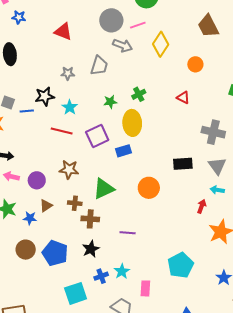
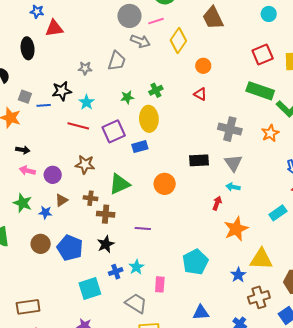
brown trapezoid: (208, 26) -> (213, 18), moved
red triangle: (63, 32) -> (54, 28), moved, turned -30
orange circle: (195, 64) -> (203, 66), moved

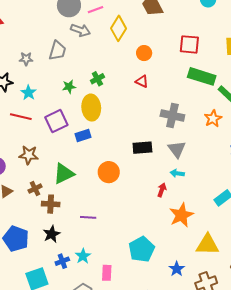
red square: (263, 55) -> (189, 44), moved, turned 30
brown cross: (90, 198) -> (35, 189), turned -32
blue star: (238, 275) -> (177, 269), moved

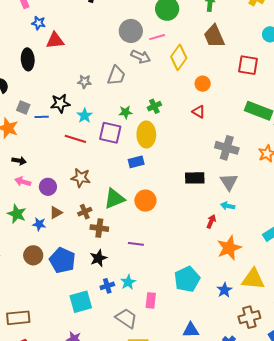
red square: (189, 44) -> (248, 65), moved
purple square: (56, 121) -> (110, 133), moved, turned 35
orange circle: (109, 172) -> (145, 201), moved
blue star: (177, 269) -> (224, 290), moved

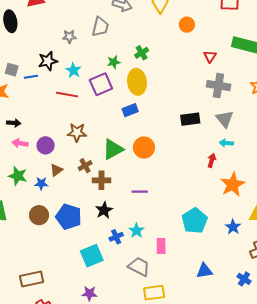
red triangle: (199, 112) -> (210, 56), moved, turned 40
purple square: (110, 133) -> (101, 84), turned -30

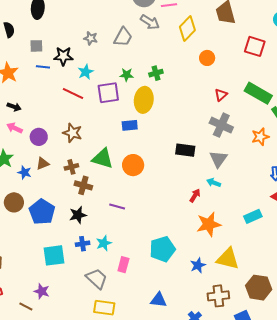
gray square: (12, 70) -> (36, 46), moved, turned -32
green triangle: (113, 149) -> (103, 158), turned 30

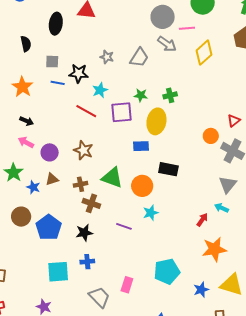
orange circle: (207, 58) -> (211, 136), moved
black rectangle: (185, 150) -> (168, 169), moved
cyan star: (104, 243) -> (151, 213), moved

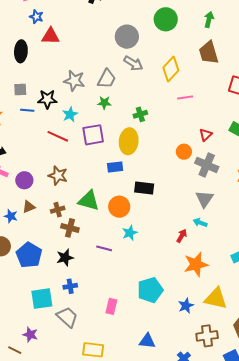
pink line: (187, 28) -> (185, 98), moved
gray star: (107, 57) -> (74, 81), size x1.5
green star: (141, 95) -> (104, 103), moved
gray trapezoid: (99, 297) -> (67, 317), moved

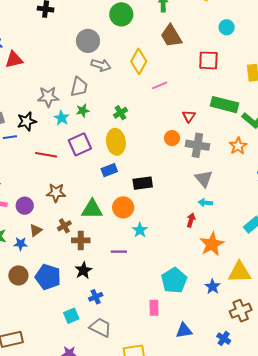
cyan star: (70, 114) -> (62, 118), moved
cyan square: (42, 299) -> (71, 316), size x0.7
pink rectangle: (111, 306) -> (154, 308), moved

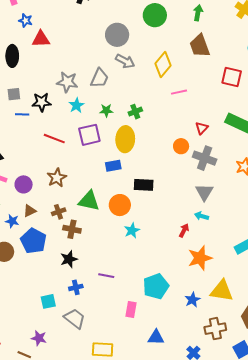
green star: (83, 111) -> (106, 110), moved
brown star: (56, 193) -> (57, 178), turned 30
purple line: (119, 252) -> (106, 276), moved
blue pentagon: (48, 277) -> (33, 241), moved

